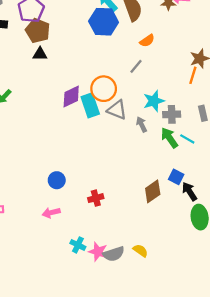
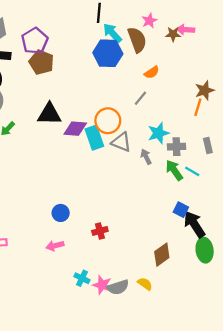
black triangle: (40, 54) -> (49, 114), moved, size x1.6
purple diamond: (71, 97) -> (75, 129), turned 30
brown diamond: (153, 191) -> (162, 255), moved
black arrow: (190, 191) -> (194, 224), size x1.4

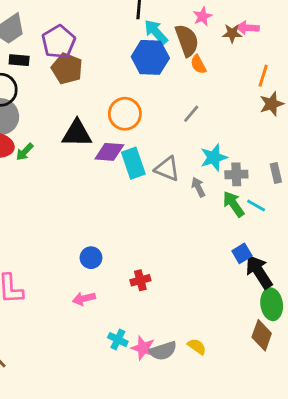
orange semicircle: (152, 72) -> (198, 64), moved, turned 96
orange line: (198, 107) -> (263, 76), moved
orange circle: (108, 121) -> (125, 114), moved
blue square: (181, 210) -> (242, 253), turned 32
brown diamond: (162, 255) -> (262, 335), moved, turned -35

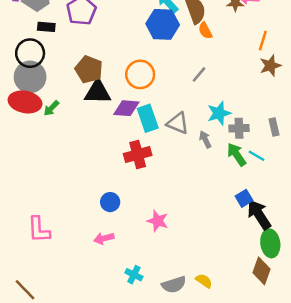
brown pentagon: (67, 69) -> (89, 69), moved
red cross: (140, 280) -> (138, 155), moved, size x1.5
pink star: (143, 348) -> (158, 221), moved

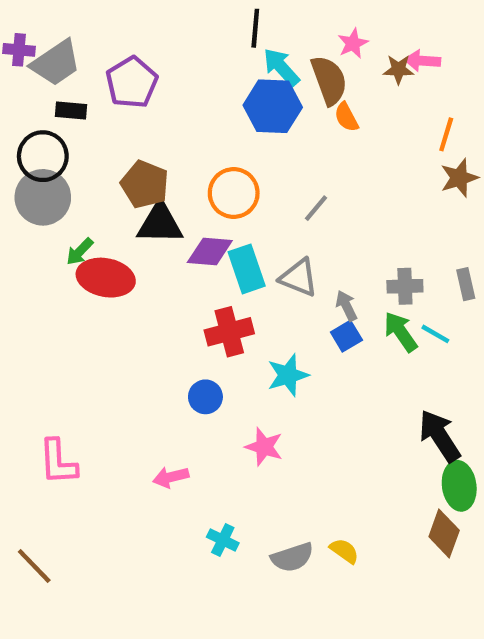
gray line: (199, 74) -> (316, 208), moved
red ellipse: (25, 102) -> (106, 278), moved
cyan star: (219, 113) -> (288, 375), moved
blue square: (244, 198) -> (346, 336), moved
blue circle: (110, 202) -> (205, 397), moved

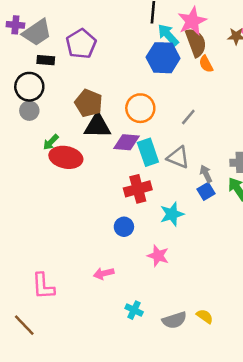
pink star: (353, 43) -> (192, 21), moved, size x1.6
gray circle: (43, 197) -> (29, 111), size x0.6
pink L-shape: (58, 462) -> (43, 286), moved

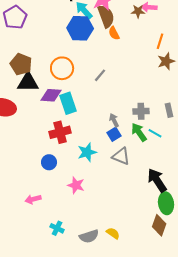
gray triangle: (178, 157) -> (121, 156), moved

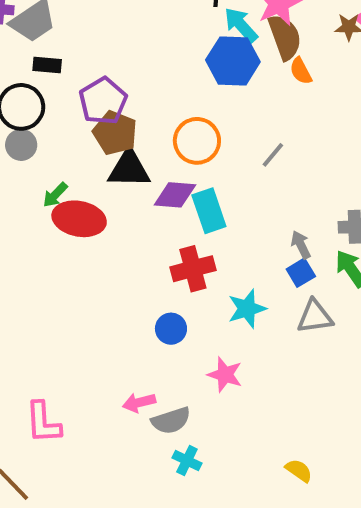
purple pentagon: (15, 17) -> (103, 101), moved
gray triangle: (121, 156) -> (315, 317), turned -30
gray semicircle: (89, 236) -> (171, 421), moved

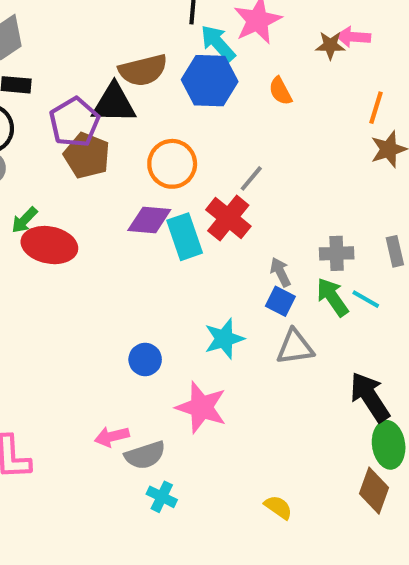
brown semicircle: (285, 37) -> (143, 70), moved, turned 96
black triangle: (129, 169) -> (114, 104), moved
red cross: (193, 269) -> (228, 218), moved, turned -36
blue square: (301, 273) -> (280, 301), turned -32
pink star: (225, 375) -> (201, 407), size x1.4

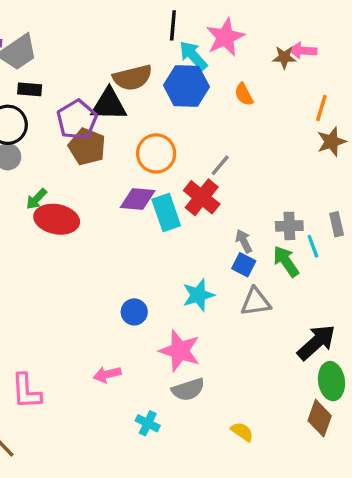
cyan line: (366, 299) -> (313, 246), moved, turned 40
black arrow: (370, 397) -> (316, 342), turned 81
gray semicircle: (145, 455) -> (188, 390), moved

